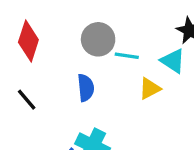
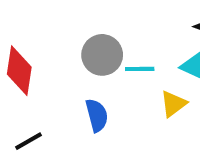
black line: (27, 100) -> (29, 141), turned -70

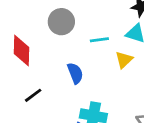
gray circle: (102, 55) -> (61, 22), moved

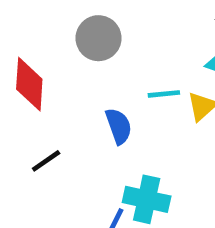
cyan line: (99, 40) -> (164, 94), moved

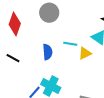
black line: (46, 161) -> (13, 58), turned 48

